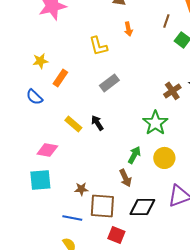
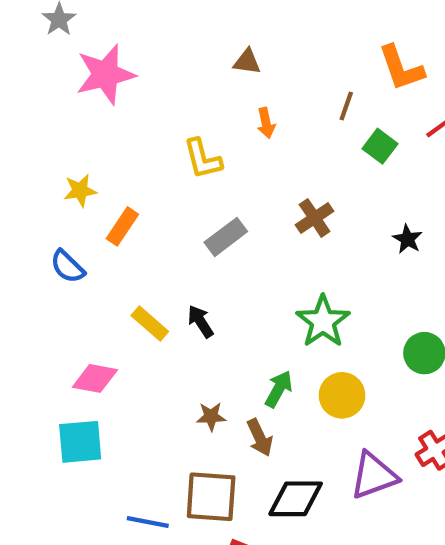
brown cross: (172, 91) -> (315, 218), moved
brown star: (81, 189) -> (211, 416), moved

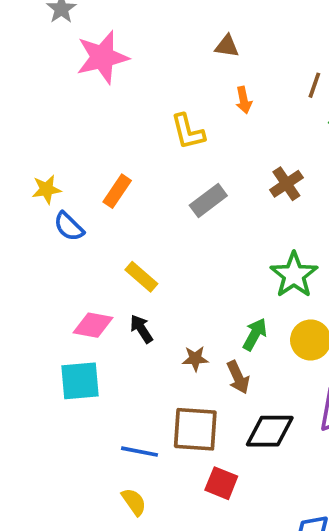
yellow star: (80, 191) -> (47, 189), moved
black arrow: (201, 321) -> (141, 329), moved

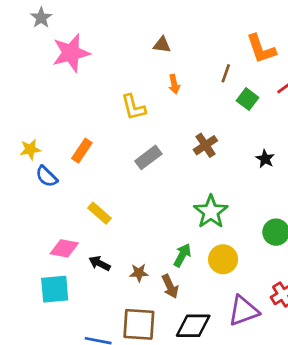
black arrow: (141, 329) -> (100, 263), moved, turned -30

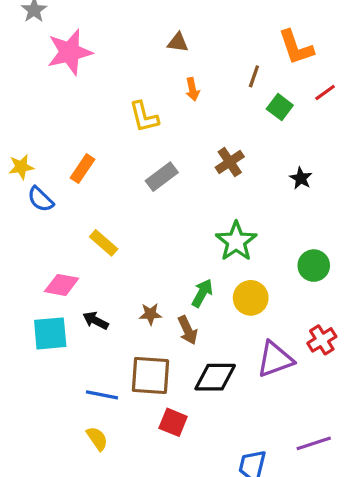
black arrow: (100, 263) -> (95, 321), moved

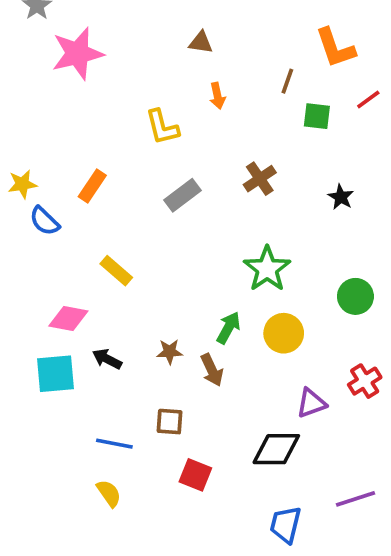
green square: (280, 107) -> (317, 116), turned -30
purple triangle: (275, 359) -> (311, 403), size x0.7
brown square: (150, 375) -> (170, 422), size x0.6
black diamond: (215, 377) -> (276, 449), moved

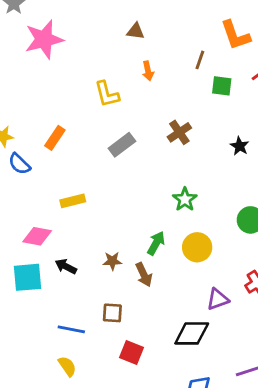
green star: (267, 269) -> (185, 199), size x0.7
yellow rectangle: (116, 271) -> (73, 201), turned -55

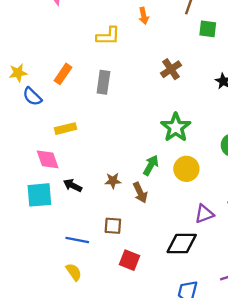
yellow L-shape: (107, 94) -> (108, 36), turned -75
gray rectangle: (122, 145) -> (103, 82), moved, turned -45
green star: (185, 199) -> (176, 127), size x1.4
yellow rectangle: (73, 201) -> (65, 129), moved
pink diamond: (37, 236) -> (48, 159), turned 60

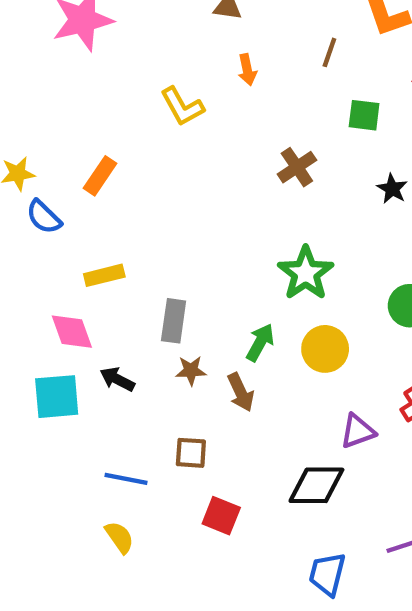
green square: (208, 29) -> (364, 115), moved
yellow L-shape: (108, 36) -> (182, 107), turned 60
gray rectangle: (103, 82) -> (174, 321), moved

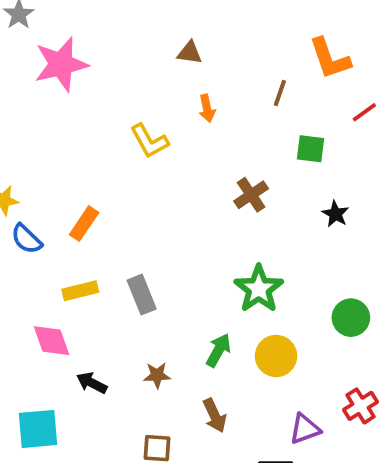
orange rectangle: (100, 176) -> (84, 224), moved
gray rectangle: (174, 321) -> (142, 295), moved, turned -30
brown arrow: (241, 392) -> (215, 416), moved
cyan square: (57, 397) -> (38, 429), moved

